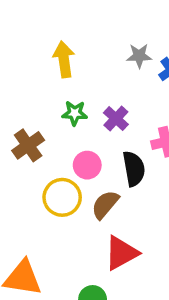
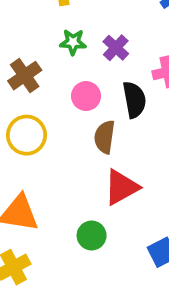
yellow circle: (62, 197) -> (27, 135), moved
brown semicircle: (105, 205) -> (105, 137), turned -32

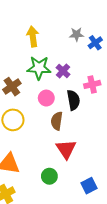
green star: (73, 42) -> (39, 68), size x1.6
red triangle: (121, 187) -> (66, 149), turned -35

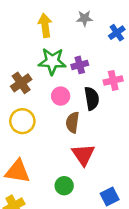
gray star: (77, 34) -> (85, 18), moved
purple cross: (63, 71) -> (80, 65), turned 32

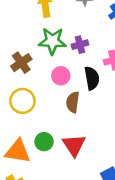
red triangle: (83, 155) -> (74, 145), moved
green circle: (64, 186) -> (44, 142), moved

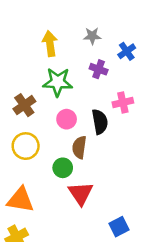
purple cross: (80, 45) -> (99, 69), moved, turned 35
green circle: (44, 142) -> (63, 168), moved

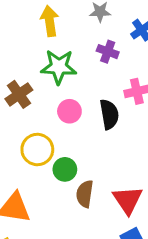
yellow circle: (26, 146) -> (37, 149), moved
brown semicircle: (79, 147) -> (85, 194), moved
red triangle: (81, 193) -> (128, 200), moved

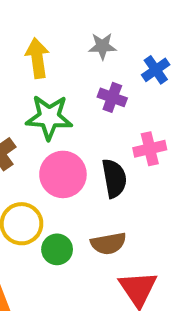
pink circle: (69, 111) -> (63, 174), size x1.5
brown semicircle: (85, 194) -> (108, 243), moved, turned -108

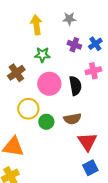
blue cross: (156, 70) -> (95, 44), moved
green star: (49, 117) -> (42, 55), size x0.7

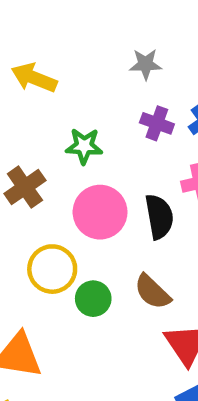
yellow arrow: (36, 25) -> (34, 78), moved, turned -60
brown semicircle: (72, 119) -> (152, 292), turned 54

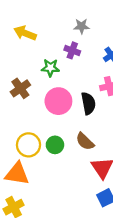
purple cross: (157, 123) -> (72, 50), moved
yellow circle: (52, 269) -> (28, 145), moved

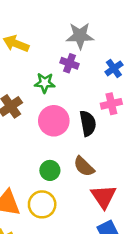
gray star: (81, 26) -> (80, 36), size x1.5
yellow circle: (28, 145) -> (42, 204), moved

